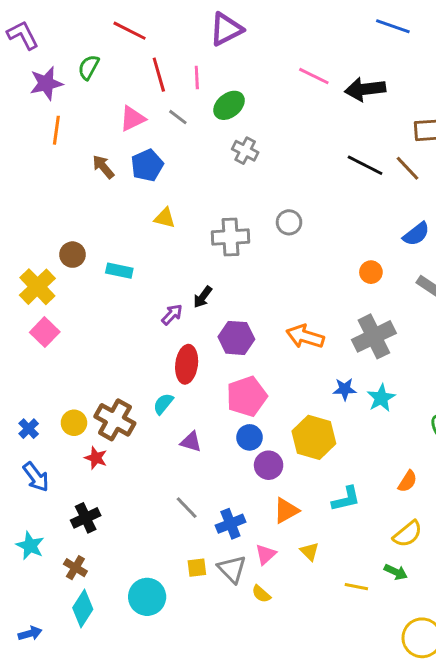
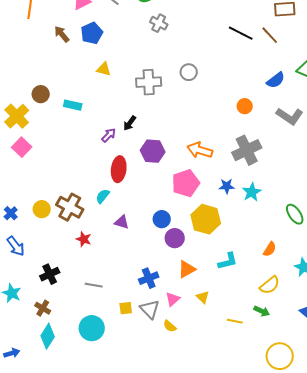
pink pentagon: (247, 396) -> (186, 183), moved
red star: (96, 458) -> (84, 239), moved
gray line: (187, 508) -> (94, 285), moved, turned -36

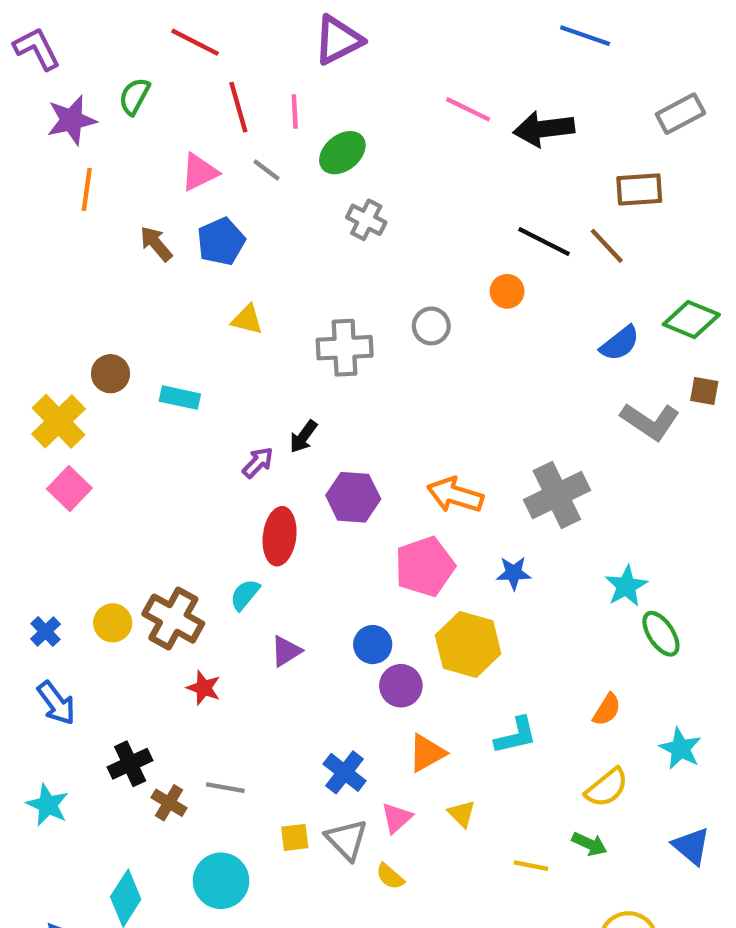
orange circle: (245, 106) -> (507, 291), moved
cyan star: (252, 192) -> (626, 586), moved
purple triangle: (122, 222) -> (286, 651), turned -49
blue cross: (149, 278) -> (345, 772), turned -30
brown cross: (43, 308) -> (169, 803), moved

